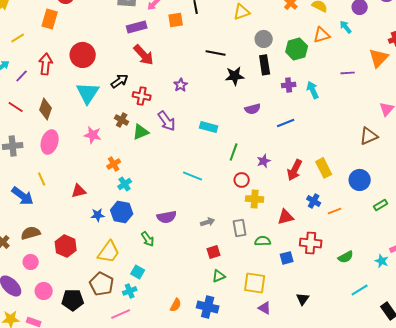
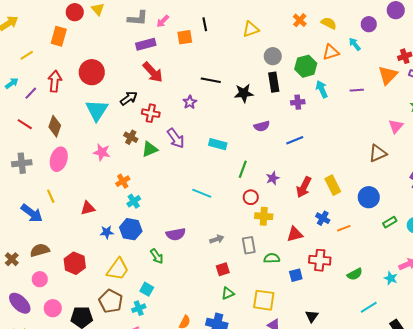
black line: (216, 53) -> (211, 80), moved
cyan arrow: (313, 90) -> (322, 89), moved

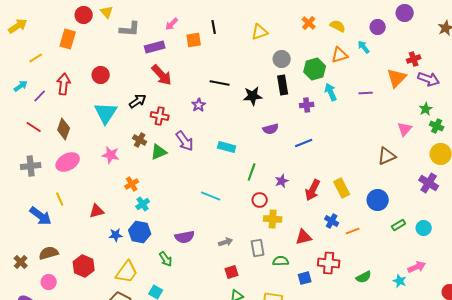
gray L-shape: (138, 18) -> (130, 29), moved
red circle: (92, 72) -> (101, 75), size x0.7
pink ellipse: (59, 159) -> (68, 162), turned 45

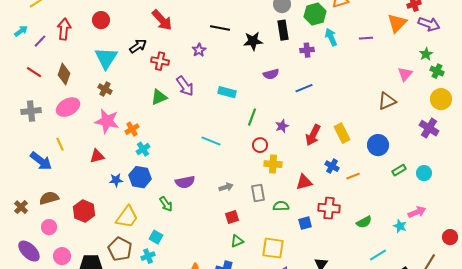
brown cross: (140, 140) -> (105, 89), moved
pink star: (111, 155) -> (107, 121), moved, size x1.4

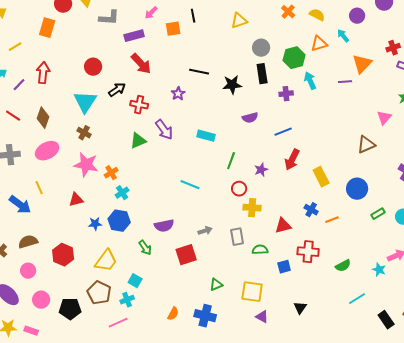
red circle: (101, 20) -> (93, 67), moved
orange triangle: (397, 23) -> (362, 64), moved
red arrow: (313, 135) -> (292, 160), moved
red square: (232, 217) -> (186, 255), moved, size x1.5

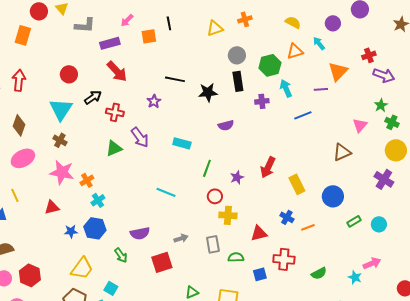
orange cross: (288, 12) -> (245, 19), moved, turned 32
blue line: (283, 132) -> (303, 115), moved
red hexagon: (63, 255) -> (30, 275), moved

